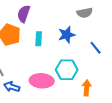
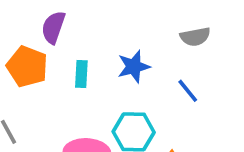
gray semicircle: (85, 13) -> (195, 37), moved

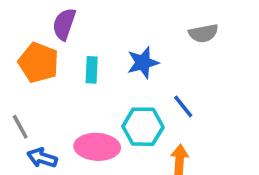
blue line: (188, 91) -> (183, 107), moved

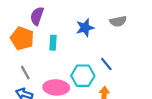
blue star: (143, 63) -> (85, 28), moved
gray line: (20, 127) -> (25, 73), moved

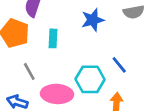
gray line: (25, 73) -> (29, 71), moved

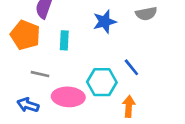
gray line: (29, 71) -> (40, 74), turned -48

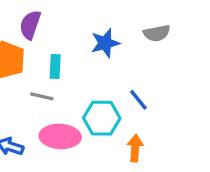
gray line: (40, 74) -> (42, 96), moved

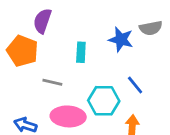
blue star: (105, 43) -> (121, 39), moved, turned 30
cyan rectangle: (55, 66) -> (81, 52), moved

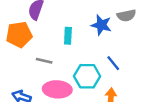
orange pentagon: (22, 51) -> (19, 35), turned -30

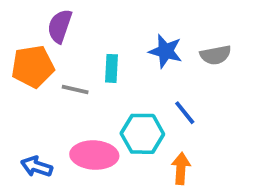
gray semicircle: (126, 15) -> (216, 55), moved
gray line: (44, 61) -> (75, 90), moved

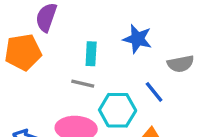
gray semicircle: (216, 55) -> (181, 64), moved
gray line: (75, 90) -> (83, 84), moved

